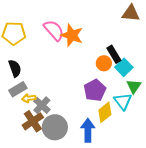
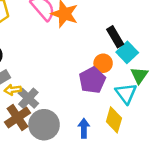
orange circle: (104, 63) -> (103, 63), moved
yellow diamond: (105, 112) -> (114, 120), moved, turned -35
blue arrow: (88, 130) -> (84, 128), size x0.7

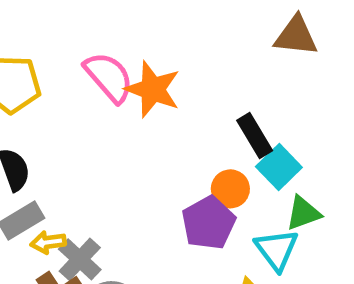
green triangle: (139, 75) -> (303, 213), turned 36

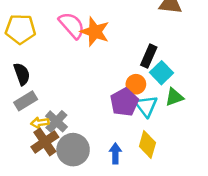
black rectangle: (255, 135) -> (149, 56), turned 55
yellow arrow: (48, 242) -> (40, 123), moved
cyan triangle: (277, 250) -> (146, 106), moved

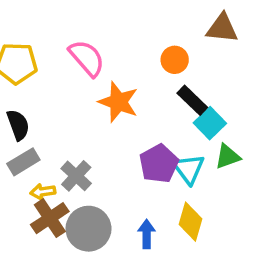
orange star: (95, 32) -> (118, 102), moved
black rectangle: (149, 56) -> (192, 100), turned -70
orange circle: (136, 84) -> (175, 60), moved
gray cross: (56, 121) -> (76, 176), moved

